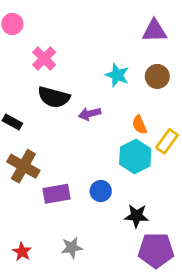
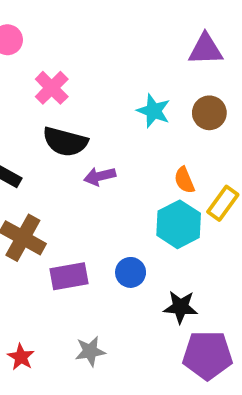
purple arrow: (90, 114) -> (100, 176), moved

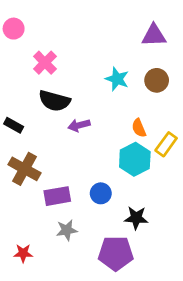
gray star: (90, 351) -> (67, 230), moved
purple pentagon: (207, 355) -> (116, 253), moved
red star: (21, 357) -> (23, 253), turned -30

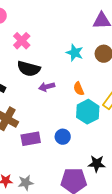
orange semicircle: (139, 128) -> (79, 89), moved
black star: (136, 218) -> (97, 164), moved
gray star: (67, 230) -> (26, 183), moved

